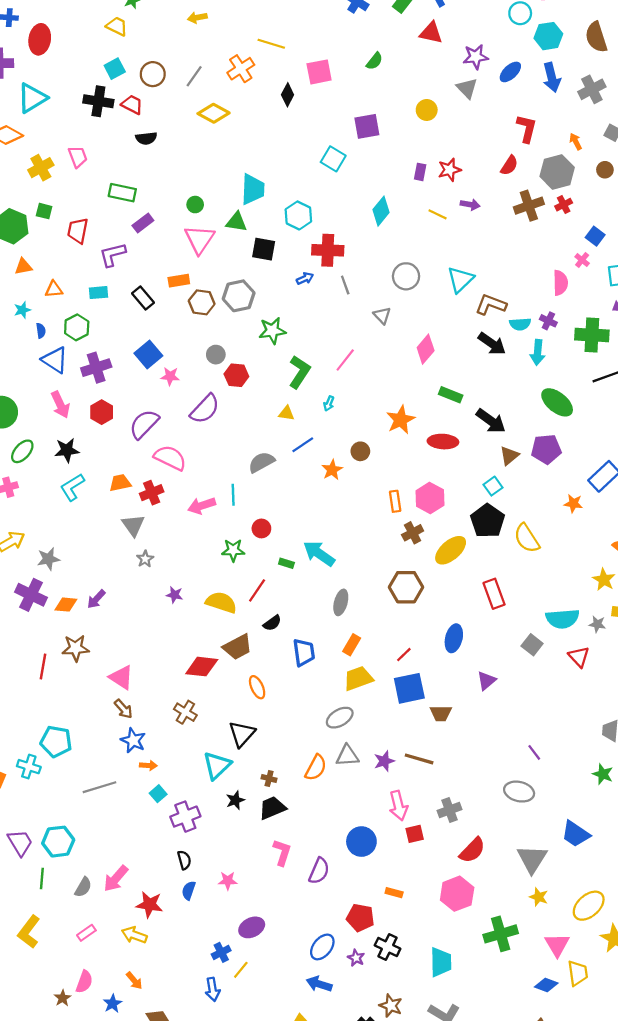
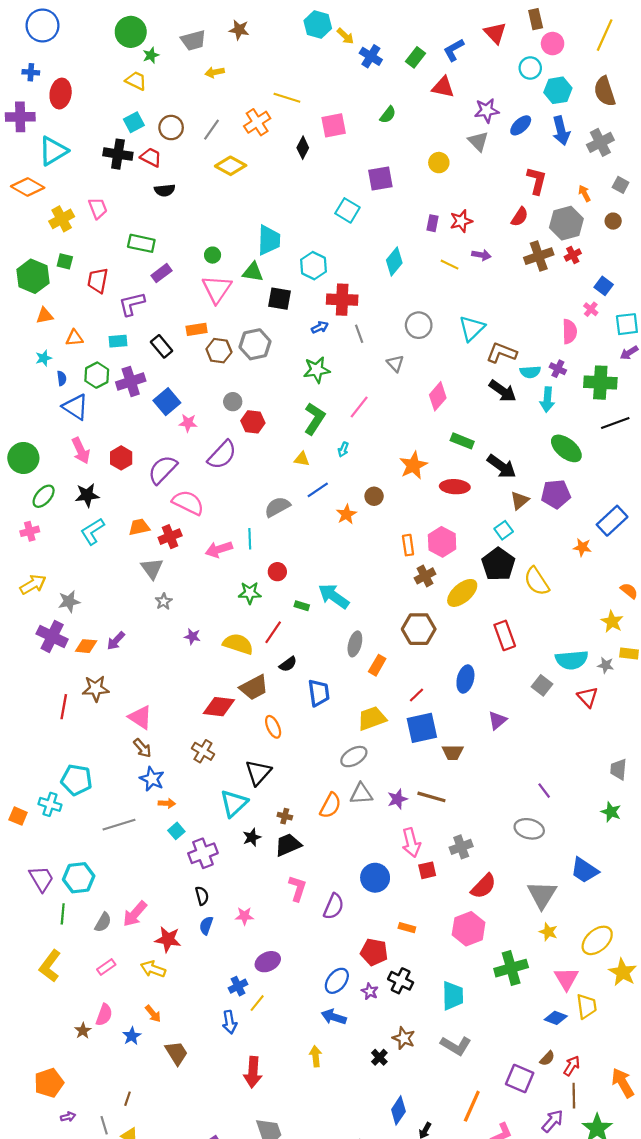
green star: (272, 331) -> (317, 370), moved
purple cross: (96, 368) -> (131, 381), moved
orange rectangle: (352, 645) -> (377, 665), moved

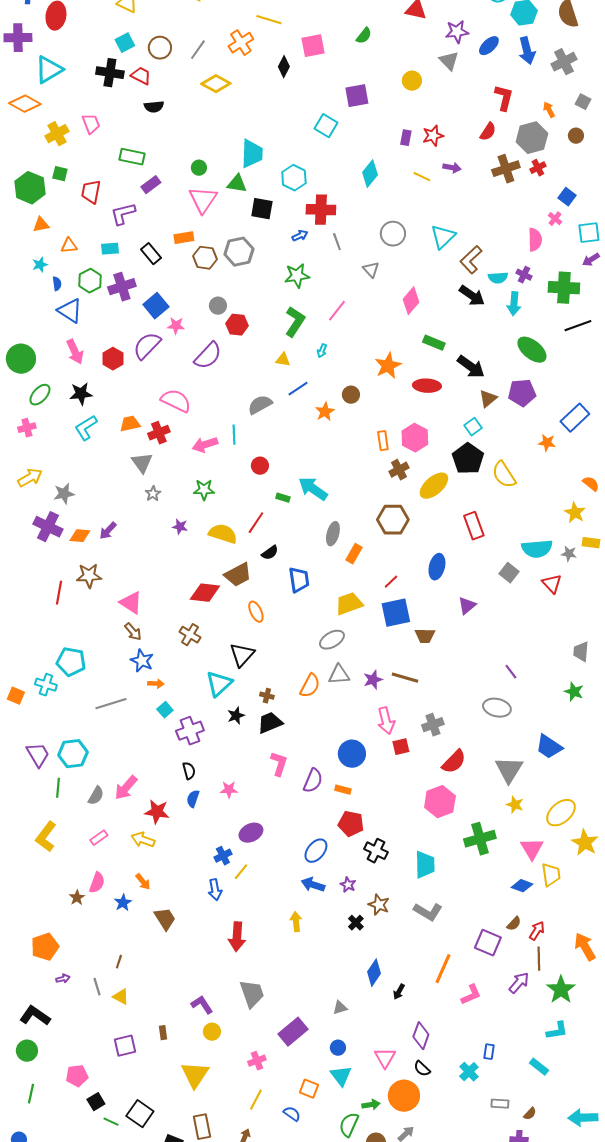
brown L-shape: (502, 353) -> (471, 260), turned -64
purple semicircle: (163, 470) -> (147, 346), moved
green star: (250, 593) -> (204, 490), moved
orange rectangle: (407, 928) -> (343, 790), moved
purple star: (370, 991) -> (348, 885), moved

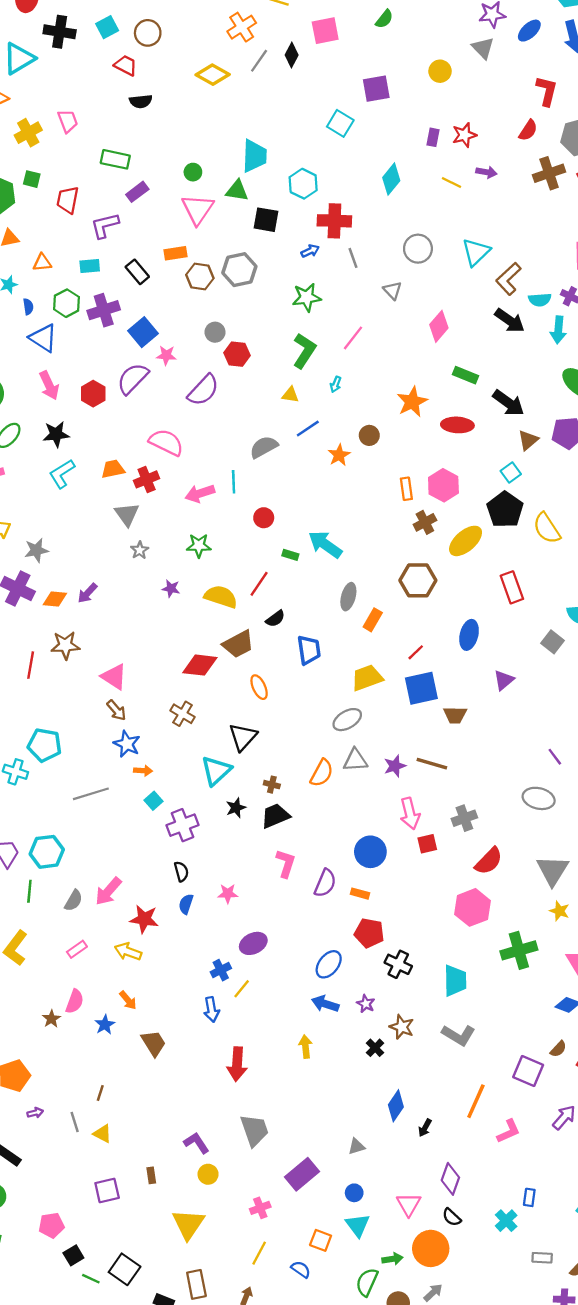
gray line: (198, 50) -> (259, 61), moved
black cross: (110, 73) -> (60, 32), moved

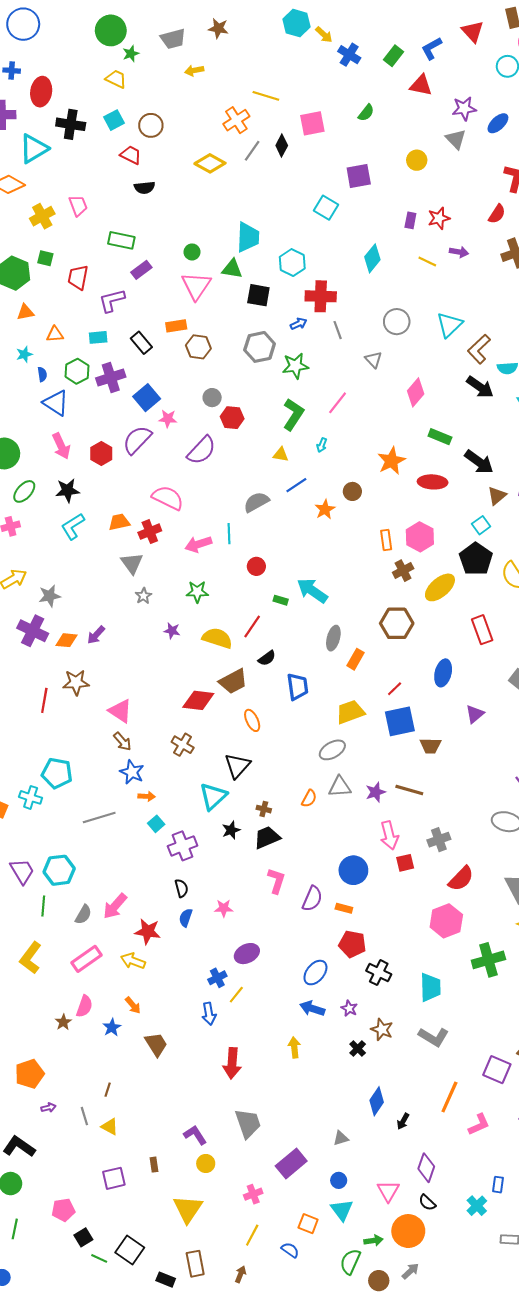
gray hexagon: (239, 270) -> (260, 347), moved
orange semicircle: (322, 773) -> (309, 798), size x0.7
pink rectangle: (77, 949) -> (87, 959), size x1.6

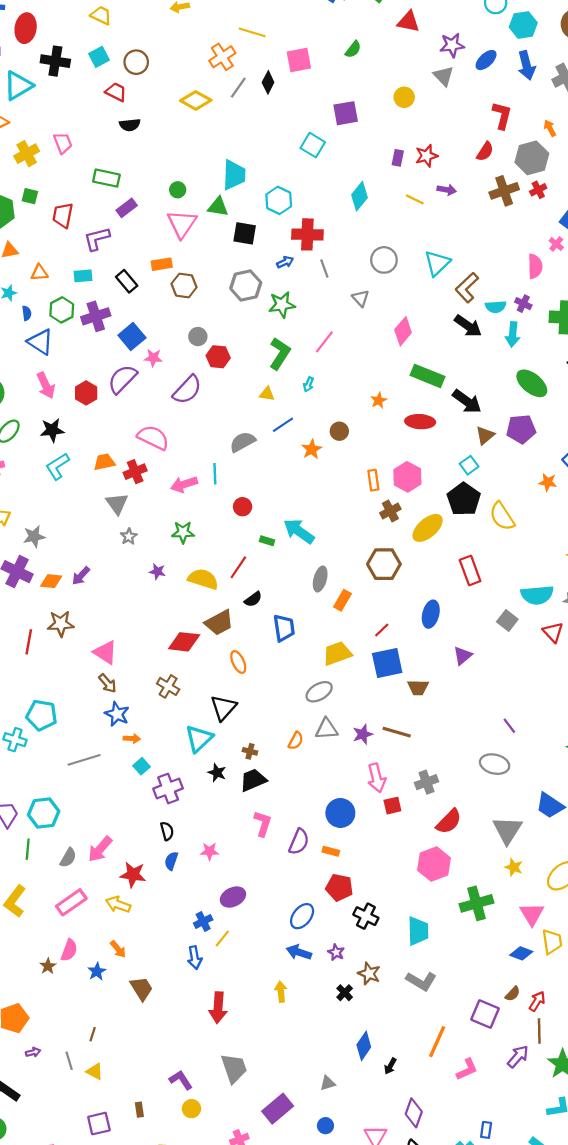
green rectangle: (440, 437) -> (428, 376), size x1.4
orange star: (391, 461) -> (379, 400), size x0.6
black star: (231, 830) -> (217, 773), turned -30

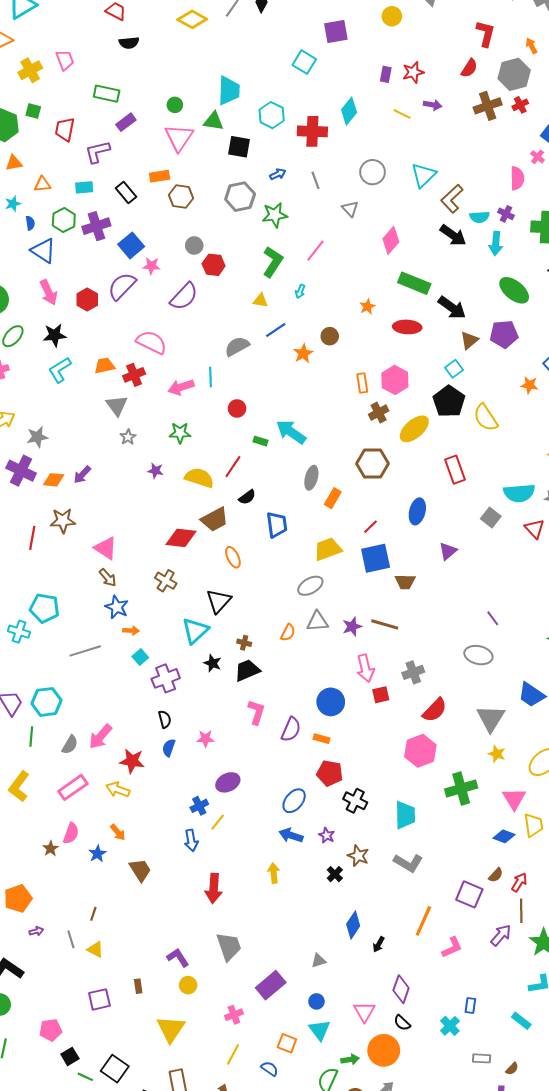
red cross: (307, 234) -> (312, 131), moved

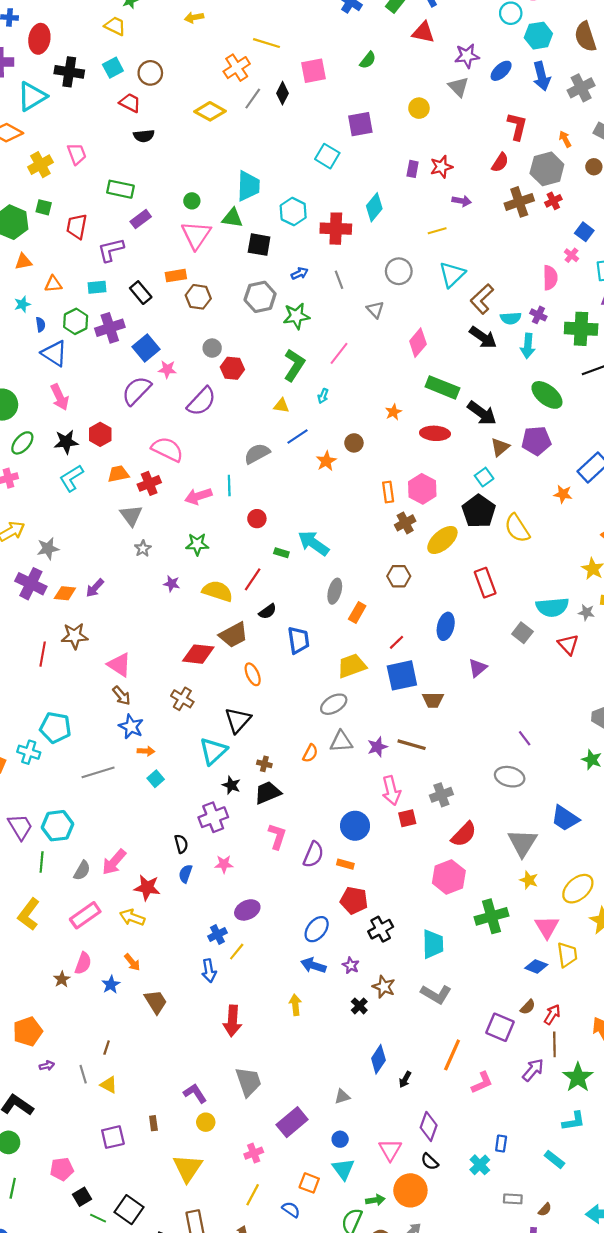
yellow line: (402, 114) -> (437, 231), moved, turned -42
red hexagon: (87, 299) -> (100, 434), moved
brown hexagon: (373, 464) -> (399, 576), size x0.7
purple cross: (166, 678) -> (213, 817), moved
black cross: (355, 801) -> (381, 929), turned 35

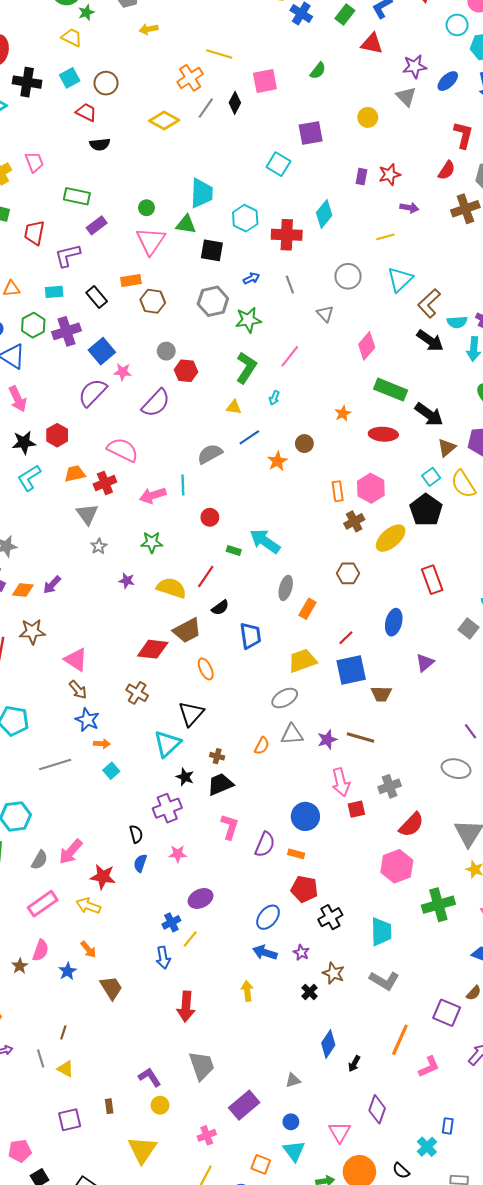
yellow semicircle: (517, 528) -> (463, 484), moved
black semicircle: (430, 1162) -> (401, 1171), moved

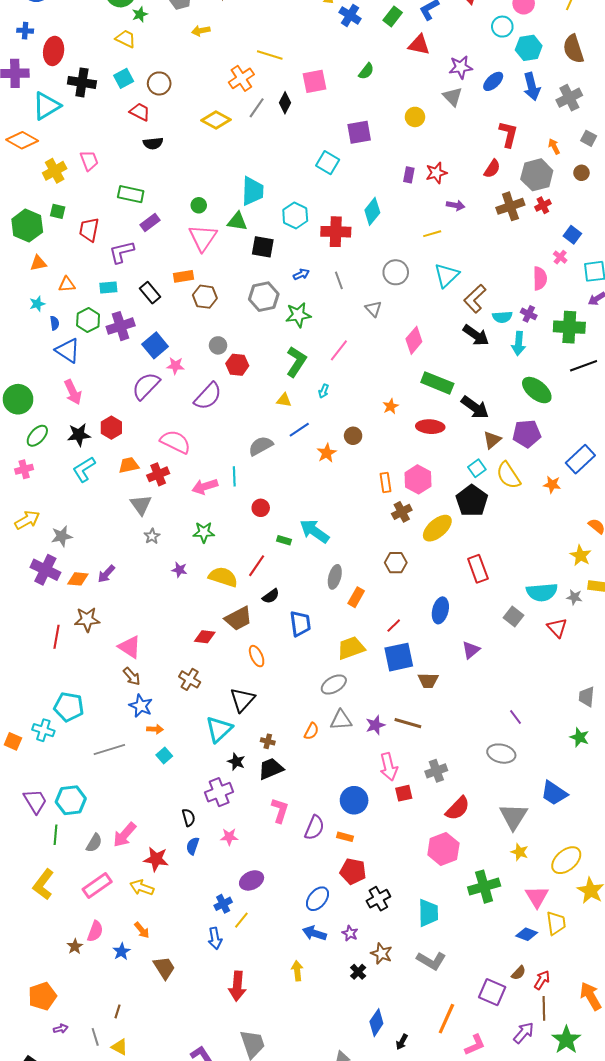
red diamond: (153, 649) -> (205, 637), size x0.7

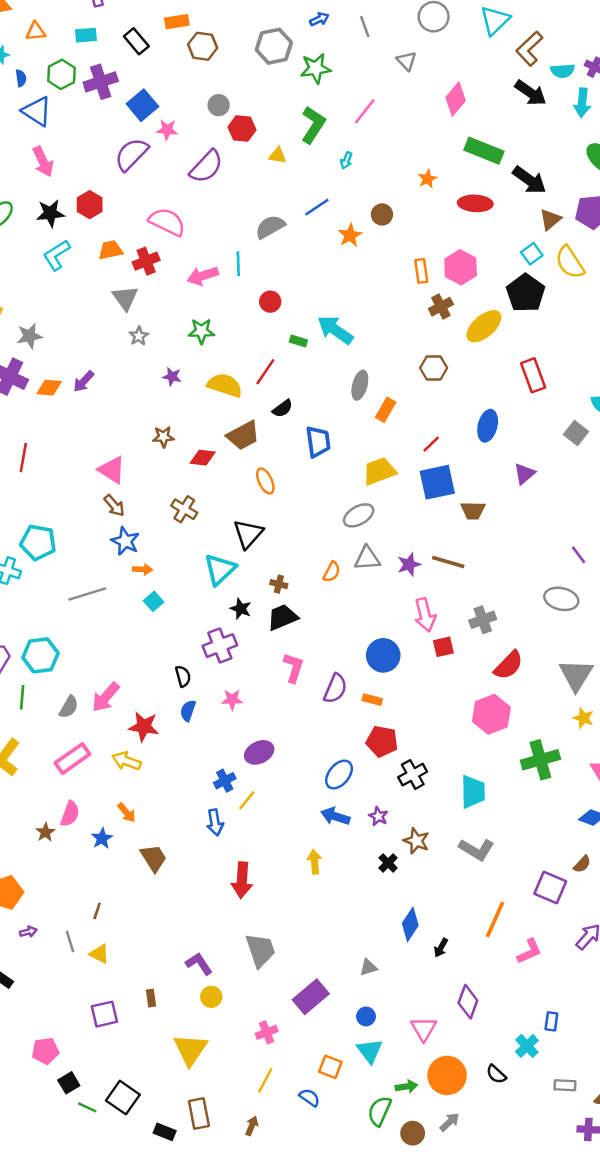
yellow triangle: (284, 400) -> (278, 156), moved
brown star: (87, 620) -> (163, 437), moved, size x0.7

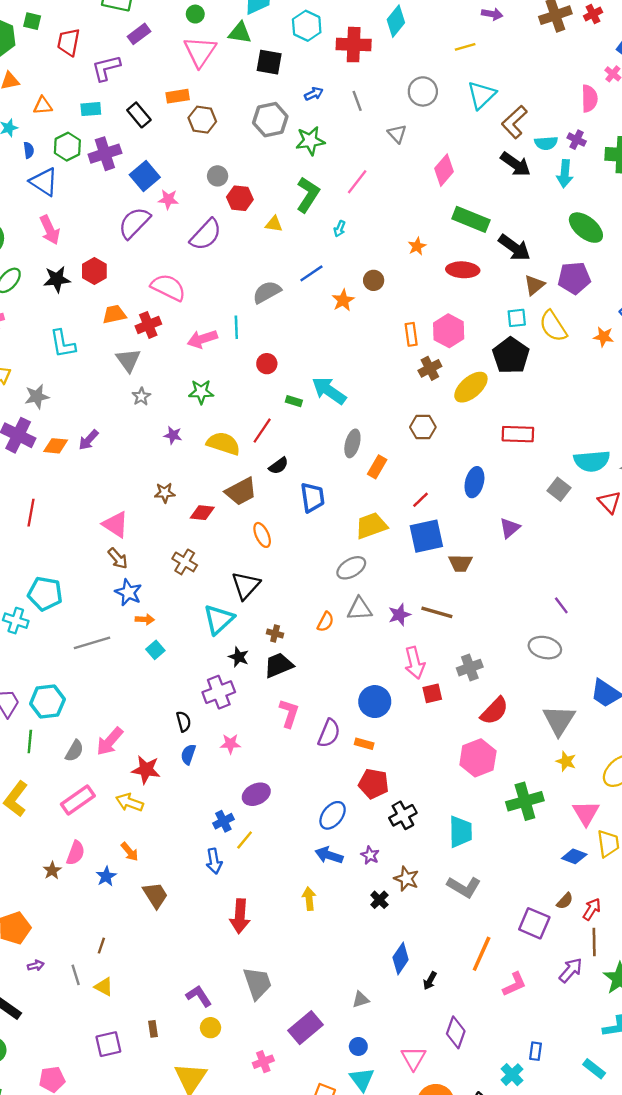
cyan square: (532, 254) -> (517, 318), turned 30
cyan L-shape: (56, 255) -> (63, 344), moved, turned -68
red rectangle: (533, 375) -> (518, 434), turned -68

